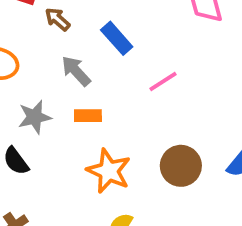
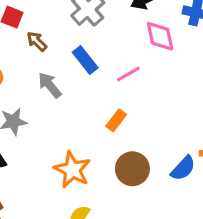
pink line: (163, 82) -> (128, 74), moved
orange rectangle: (88, 116) -> (116, 120), moved, turned -55

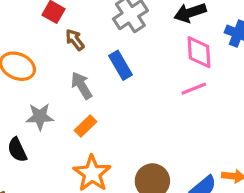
pink line: (128, 74) -> (194, 89), moved
orange rectangle: (116, 120) -> (86, 126), moved

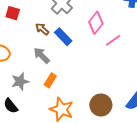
brown arrow: (75, 40) -> (42, 29), moved
pink diamond: (199, 52) -> (96, 23), moved, turned 55

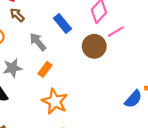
brown arrow: (42, 29) -> (17, 15), moved
brown circle: (101, 105) -> (94, 46), moved

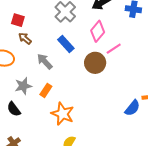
orange rectangle: (45, 69) -> (46, 90), moved

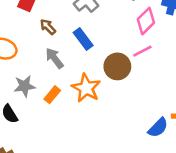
pink diamond: (98, 31) -> (146, 21), moved
brown arrow: (25, 38) -> (48, 27), moved
orange star: (63, 114) -> (86, 88), moved

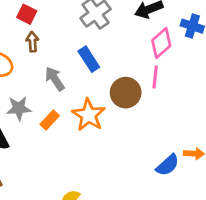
brown arrow: (48, 27) -> (32, 42), moved, turned 36
pink line: (142, 51) -> (155, 77), turned -60

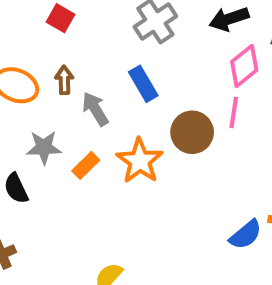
brown arrow: (32, 42) -> (64, 80), moved

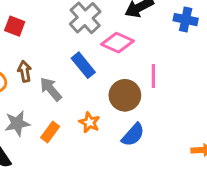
pink diamond: (244, 66) -> (118, 43), moved, turned 72
orange star: (140, 161) -> (89, 122), size x0.6
blue semicircle: (246, 235) -> (133, 135), moved

